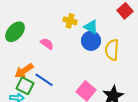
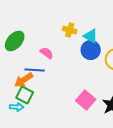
blue line: (44, 80) -> (35, 70), moved, turned -30

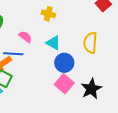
cyan triangle: (91, 36) -> (53, 43), moved
blue circle: (91, 50) -> (64, 63), moved

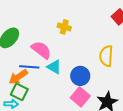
pink semicircle: (25, 37) -> (41, 50), size x1.5
cyan triangle: (53, 43) -> (54, 67), moved

